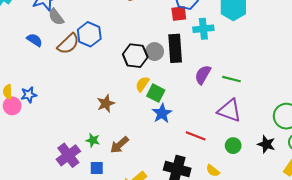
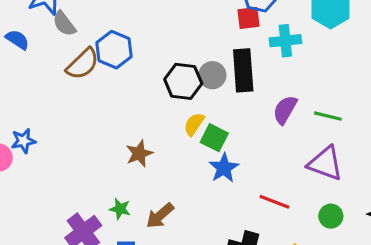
blue semicircle: (35, 40) -> (17, 40), moved

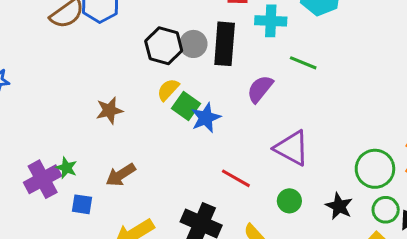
green line: (328, 116) -> (303, 63), moved
blue star: (224, 168) -> (206, 118), moved
green star: (120, 209) -> (66, 168), moved

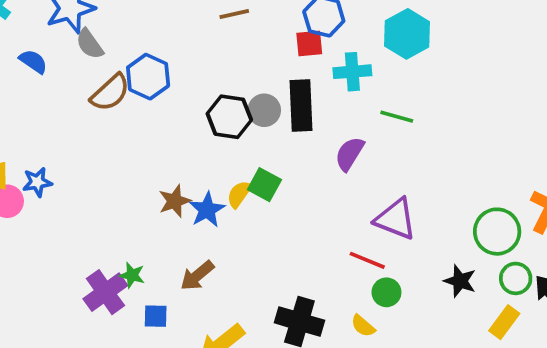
yellow semicircle: (168, 90) -> (239, 194), moved
blue star: (206, 118) -> (207, 210), moved
red line: (236, 178) -> (367, 260), moved
green circle: (289, 201) -> (386, 292), moved

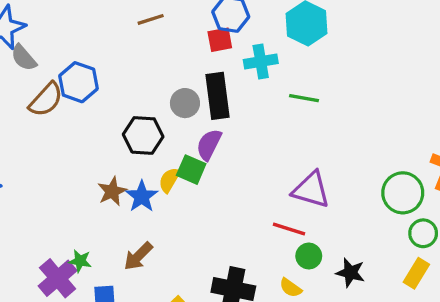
black hexagon: (229, 117) -> (143, 135), moved
purple semicircle: (350, 154) -> (209, 145), moved
black star: (460, 281) -> (350, 273), moved

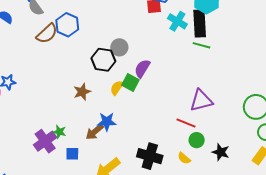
cyan cross: (261, 62) -> (177, 21), turned 36
black rectangle: (218, 96) -> (200, 23), moved
gray circle: (185, 103) -> (119, 47), moved
purple triangle: (311, 190) -> (201, 101), turned -35
blue star: (142, 196) -> (107, 122), moved, turned 30

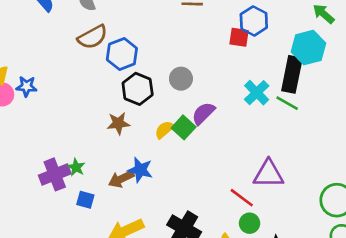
cyan cross: (177, 21) -> (257, 93), moved
blue hexagon: (67, 25) -> (122, 54), moved
black hexagon: (103, 60) -> (138, 89), moved

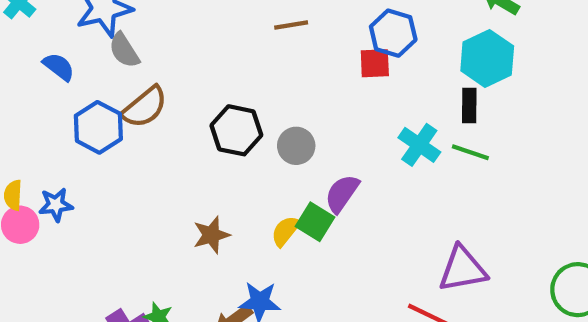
blue hexagon: (122, 54) -> (98, 127), moved
black rectangle: (292, 74) -> (469, 106), size x0.6
black hexagon: (138, 89) -> (236, 130), moved

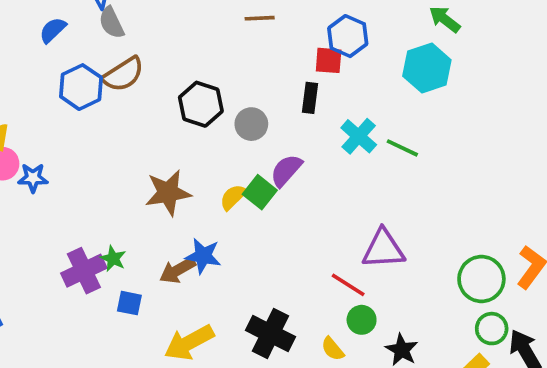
blue semicircle: (59, 67) -> (53, 30), turned -88
black rectangle: (469, 106) -> (310, 98), moved
blue star: (56, 205) -> (33, 178), moved
brown star: (211, 235) -> (168, 193), size x1.4

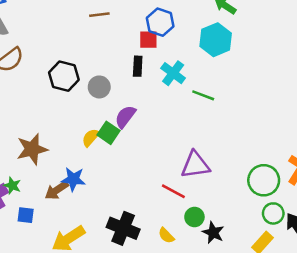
cyan cross: (359, 136) -> (173, 73), moved
brown star: (168, 193) -> (32, 149), moved
green circle: (362, 320) -> (194, 217), moved

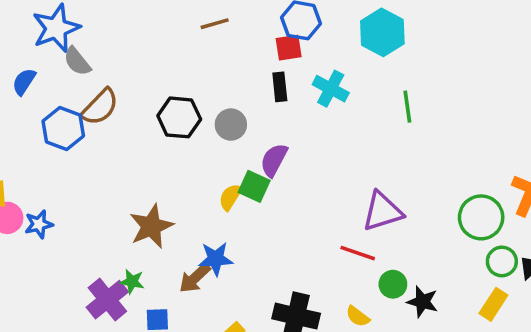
green line: (203, 95) -> (407, 107), moved, turned 70

